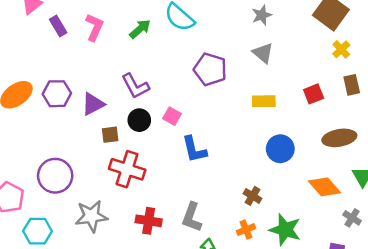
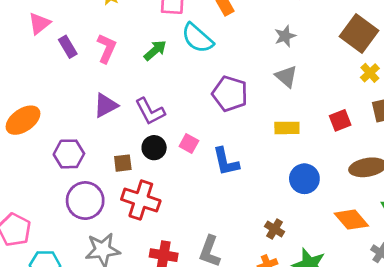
purple hexagon: (57, 94) -> (69, 154), moved
purple triangle: (93, 104) -> (106, 105), moved
blue L-shape: (194, 150) -> (226, 162), moved
purple circle: (55, 176) -> (85, 201), moved

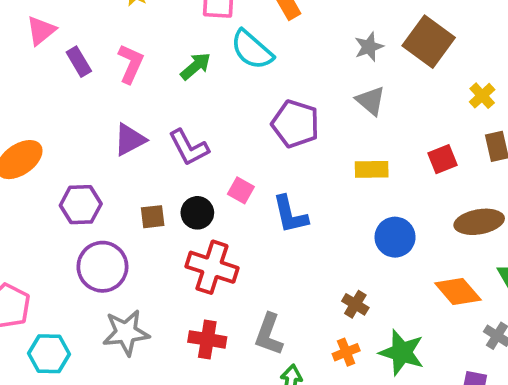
brown square: (359, 33) -> (429, 42), moved
black circle: (154, 148) -> (197, 213), moved
red cross: (141, 200) -> (212, 267), moved

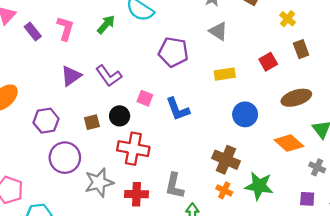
brown cross: (355, 304) -> (226, 160), size x1.6
gray star: (126, 333) -> (99, 182), moved
orange cross: (346, 352) -> (224, 190), turned -35

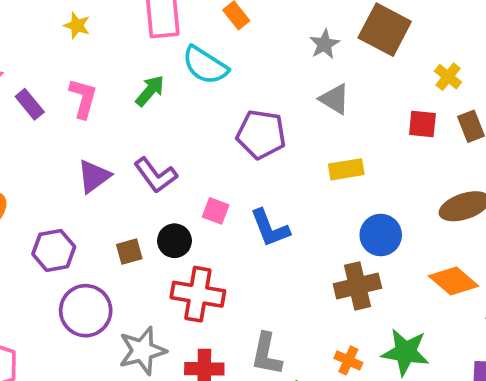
red square: (268, 62) -> (422, 124), moved, turned 36
brown cross: (226, 160) -> (357, 286), moved, turned -36

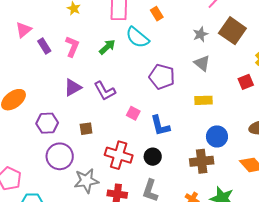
red square: (422, 124) -> (246, 82), turned -35
black circle: (174, 241) -> (153, 157), moved

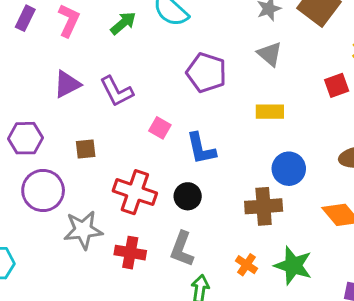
purple rectangle: (44, 46) -> (25, 18), turned 56

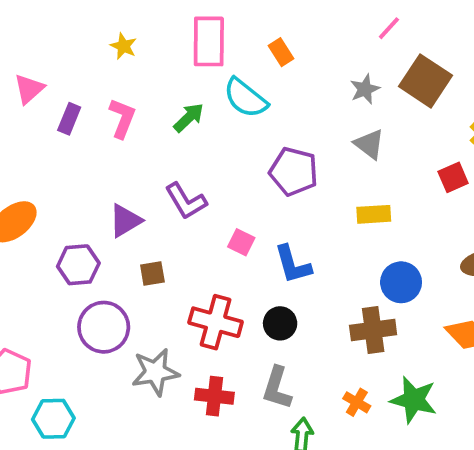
purple triangle: (67, 84) -> (125, 221), moved

